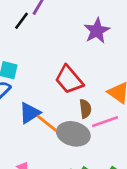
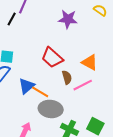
purple star: (97, 31) -> (68, 19), turned -30
gray ellipse: (73, 134) -> (51, 109), moved

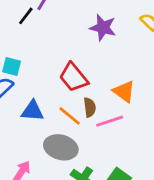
blue triangle: (27, 86) -> (32, 111), turned 36
orange line: (40, 92) -> (70, 116), moved

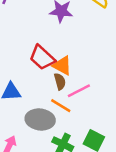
orange triangle: (124, 91) -> (62, 66), moved
orange line: (70, 116) -> (61, 106), moved

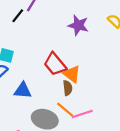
pink line: (79, 91) -> (82, 114), moved

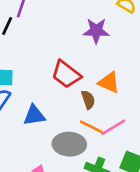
purple star: (78, 25) -> (96, 31), moved
orange triangle: (72, 74) -> (109, 82), moved

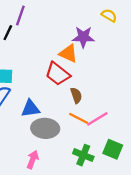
orange triangle: (109, 82) -> (68, 53), moved
gray ellipse: (69, 144) -> (45, 128), moved

